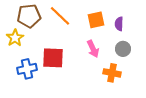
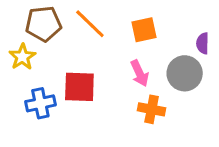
purple semicircle: (119, 24) -> (203, 43), moved
gray circle: (123, 49) -> (185, 73), size x1.5
orange cross: (112, 73) -> (152, 109), moved

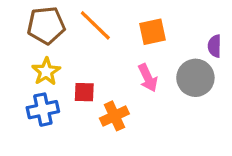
yellow star: (22, 57) -> (46, 71), moved
red square: (79, 87) -> (84, 92), size x0.6
orange cross: (152, 109) -> (114, 116), moved, turned -36

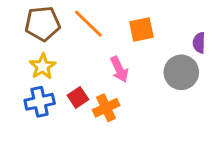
pink arrow: (148, 78) -> (119, 69), moved
red square: (84, 92) -> (78, 97), moved, turned -36

